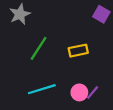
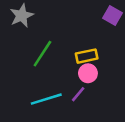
pink circle: (79, 92) -> (88, 73), moved
purple line: (93, 92) -> (78, 94), moved

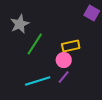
gray star: (22, 16) -> (20, 24), moved
pink circle: (88, 73) -> (64, 60), moved

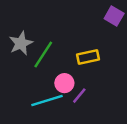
gray star: (20, 24) -> (21, 43), moved
pink circle: (64, 60) -> (64, 83), moved

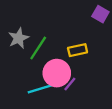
pink circle: (64, 83) -> (57, 73), size x1.6

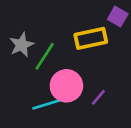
yellow rectangle: (78, 50) -> (91, 38), moved, size x1.4
purple line: (70, 84) -> (98, 97), moved

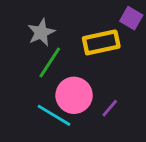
gray star: (22, 45) -> (41, 32), moved
cyan line: (48, 104) -> (54, 115), turned 48

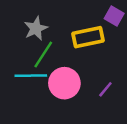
purple line: (110, 108) -> (105, 89), moved
cyan line: (54, 115) -> (31, 76), moved, turned -32

